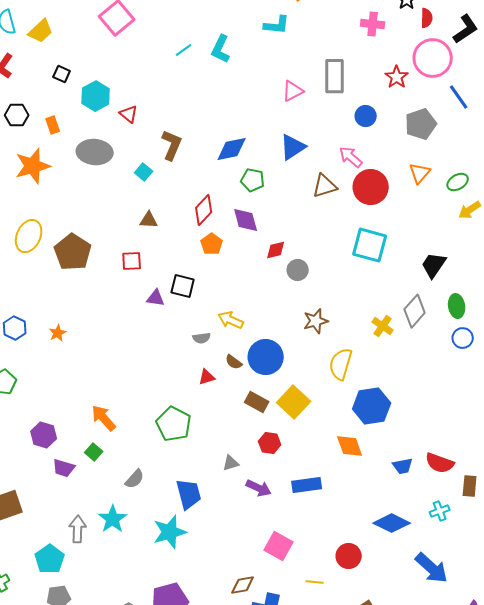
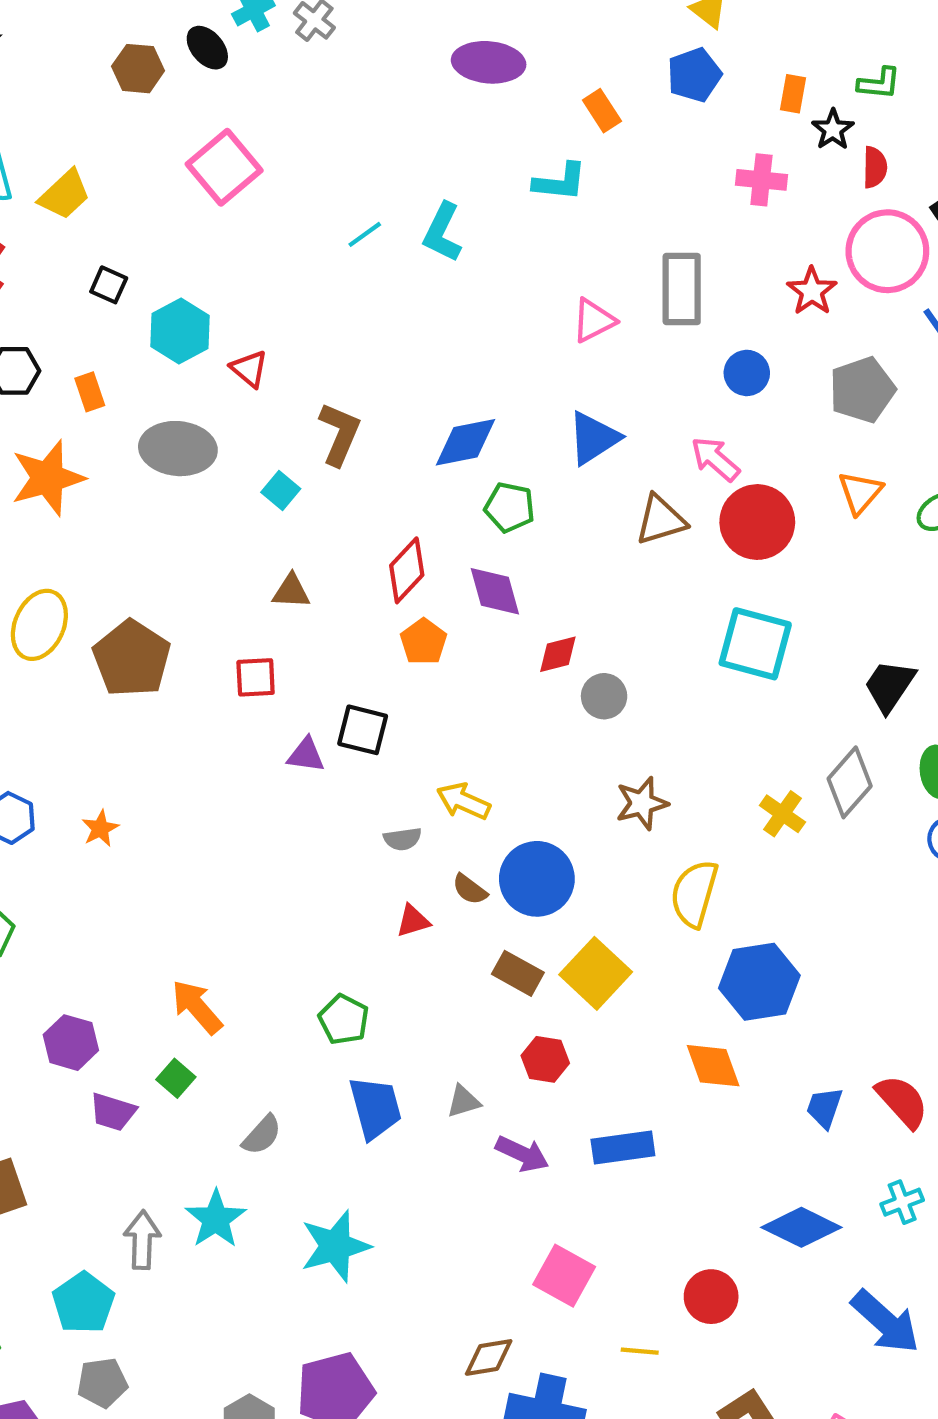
green pentagon: (174, 424) -> (344, 1019), size x0.7
red semicircle: (440, 463) -> (902, 1101), turned -152
blue trapezoid: (403, 466) -> (824, 1108), turned 120
blue trapezoid: (189, 494) -> (375, 1108), moved

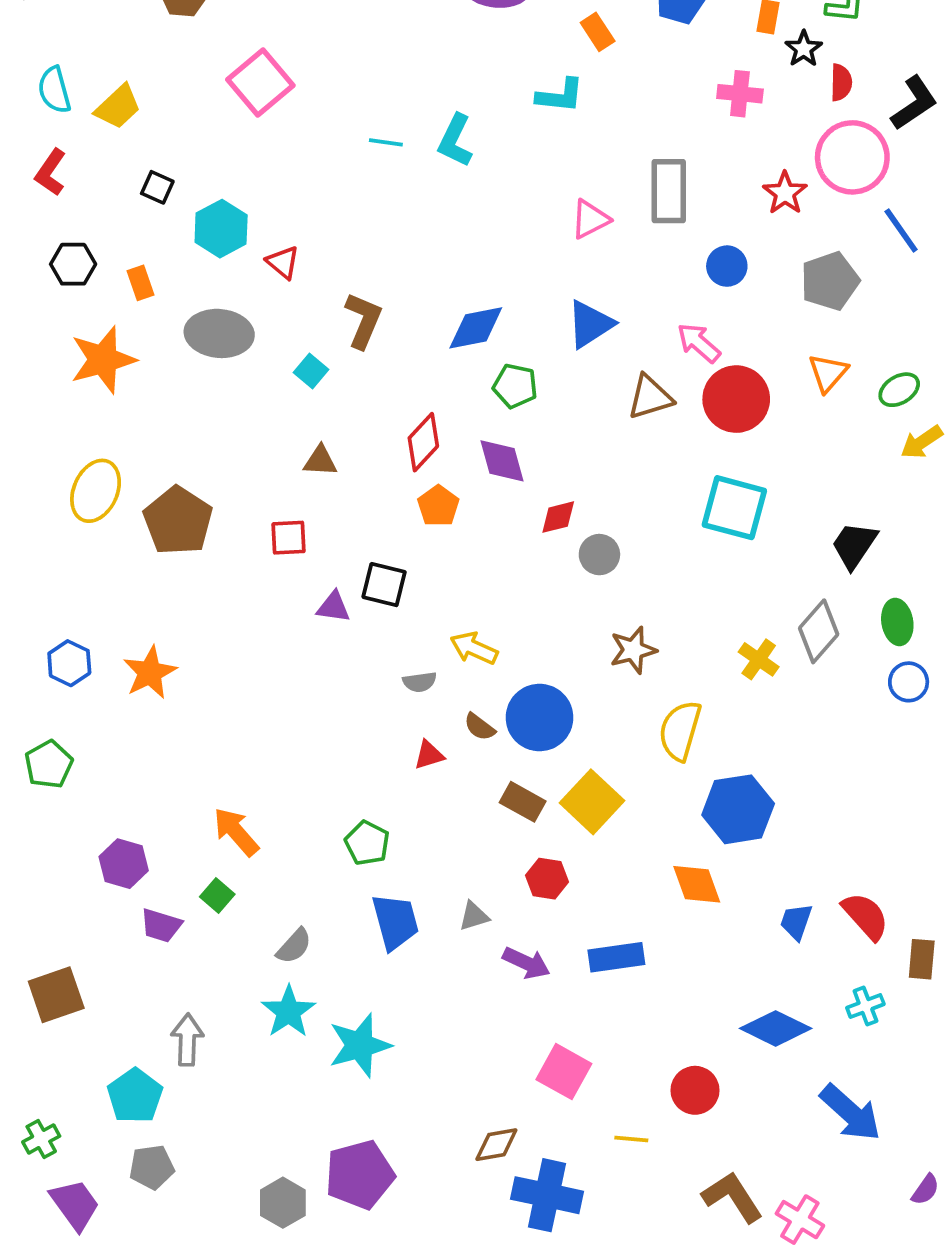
cyan line: (365, 234) -> (386, 142), turned 44
orange star: (100, 828) -> (150, 673), size x1.6
cyan star: (216, 1219) -> (288, 1012), moved

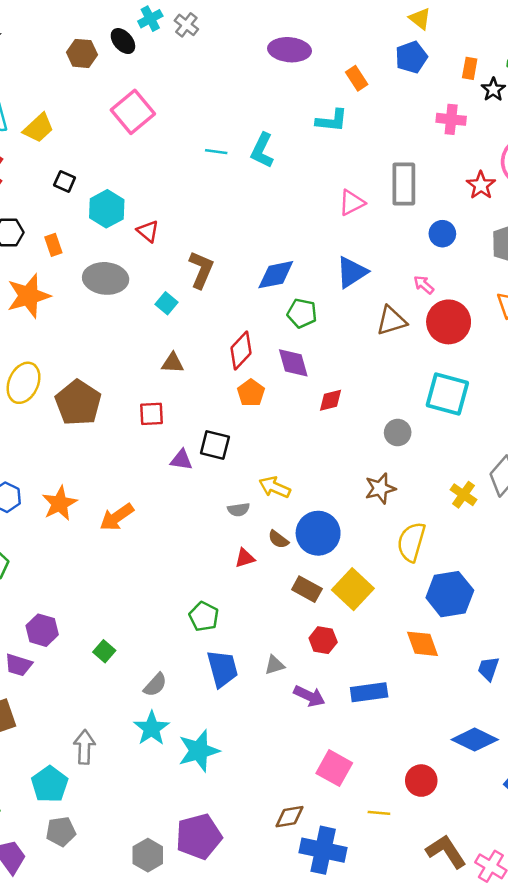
pink arrow: (699, 343) -> (424, 285), size x0.7
gray circle: (599, 555) -> (398, 433), moved
orange arrow: (236, 832) -> (117, 517), moved, turned -84
purple trapezoid: (161, 925) -> (19, 665), moved

